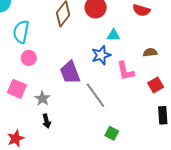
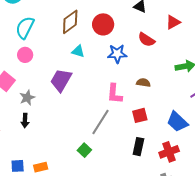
cyan triangle: (113, 35) -> (78, 51), moved
blue star: (101, 55) -> (117, 54), moved
purple trapezoid: (70, 72) -> (61, 80), turned 35
gray line: (95, 95) -> (101, 122), moved, turned 52

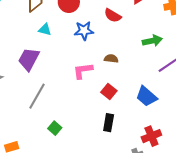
pink L-shape: (115, 94) -> (83, 71), turned 80
red square: (140, 115) -> (109, 91), turned -35
gray line: (101, 122) -> (37, 96), moved
red cross: (169, 152) -> (151, 136), moved

